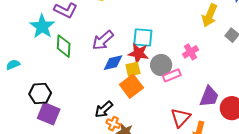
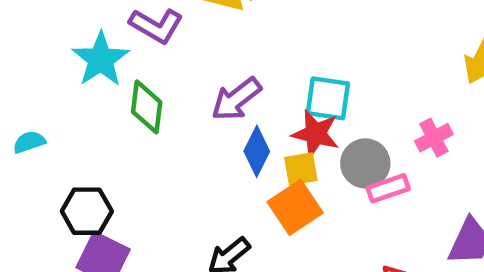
blue diamond: (113, 63) -> (257, 151), turned -55

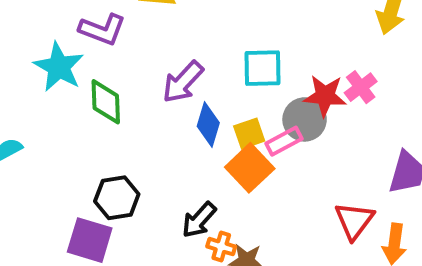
red star: (315, 134) -> (325, 96), moved
pink rectangle: (388, 188) -> (284, 141), moved
black hexagon: (87, 211) -> (117, 198), moved

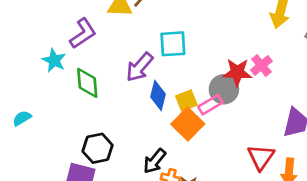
purple L-shape: (102, 29) -> (83, 33), turned -52
cyan star: (59, 67) -> (54, 60), size x0.7
cyan square: (262, 68) -> (173, 44), moved

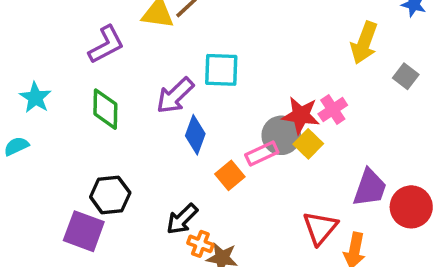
cyan star: (54, 60) -> (35, 98), moved
yellow square: (186, 101) -> (308, 144), moved, turned -30
orange square: (188, 124) -> (230, 175), size x0.7

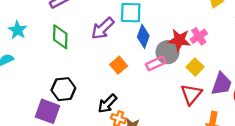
blue diamond: (195, 135) -> (143, 36), moved
yellow square: (308, 144) -> (195, 67), moved
orange square: (230, 175) -> (119, 65), moved
red triangle: (320, 228) -> (191, 94), moved

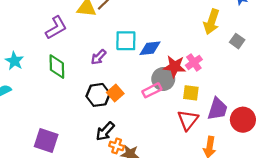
purple arrow: (103, 28) -> (99, 57), size x0.7
blue diamond: (143, 36) -> (150, 48), moved, turned 65
yellow square: (195, 67) -> (191, 93), turned -35
black hexagon: (63, 89) -> (98, 95), moved

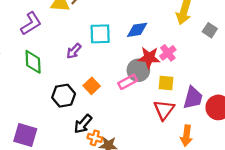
blue diamond: (150, 48) -> (137, 30), moved
black hexagon: (98, 95) -> (64, 96), moved

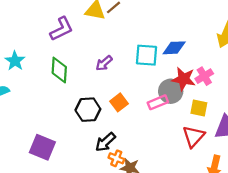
cyan square: (100, 34) -> (146, 55), moved

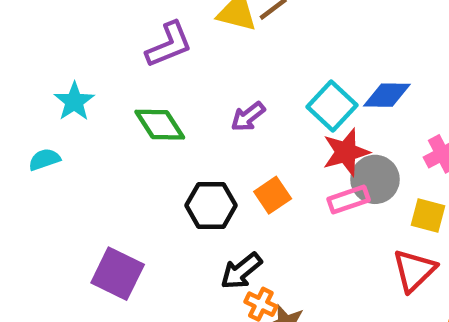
cyan square: (146, 55) -> (332, 106), turned 35
green diamond: (59, 70) -> (160, 125), turned -40
red star: (184, 79) -> (346, 152), moved, turned -30

